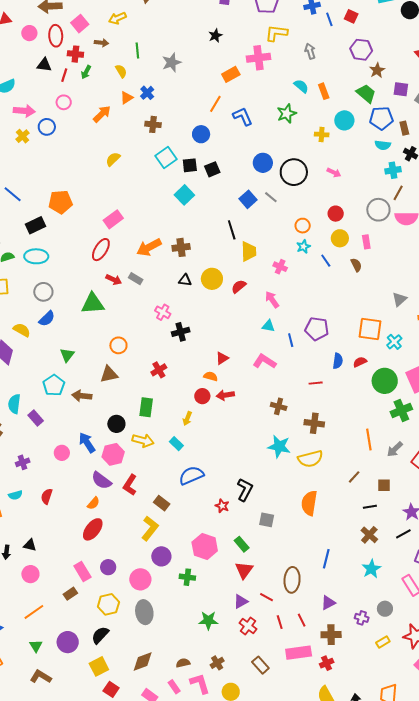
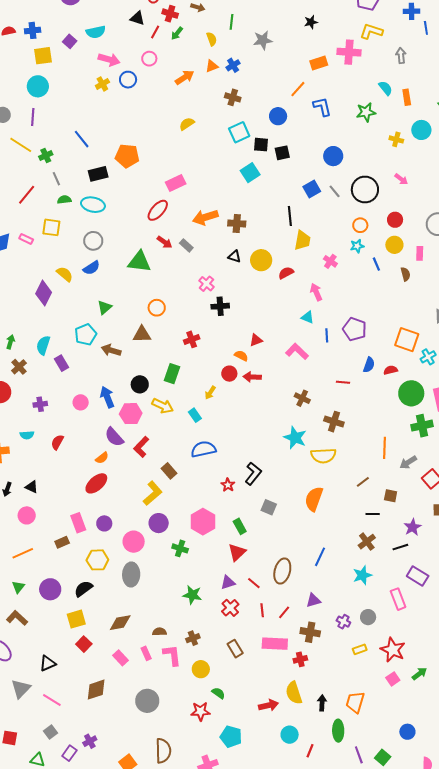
black circle: (294, 172) -> (365, 189), moved
red line: (302, 620) -> (284, 612), turned 56

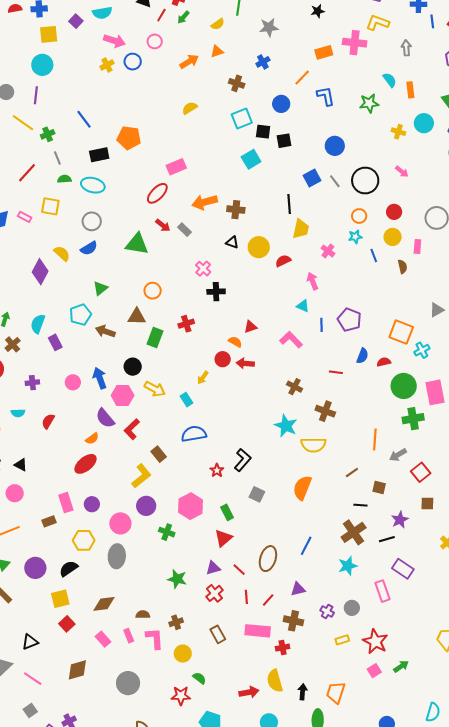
yellow semicircle: (212, 39) -> (218, 24), turned 72
blue cross: (233, 65) -> (263, 62), moved
green rectangle: (172, 374) -> (155, 337), moved
brown cross: (367, 542) -> (354, 532), size x1.4

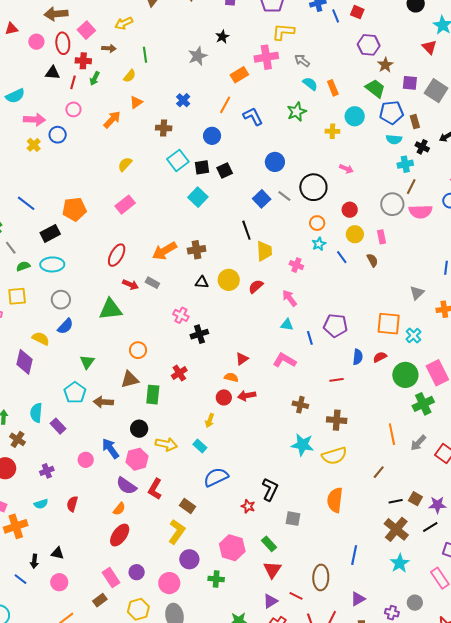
gray star: (269, 27) -> (198, 56), moved
gray arrow: (406, 48) -> (302, 61), moved, turned -35
pink rectangle: (176, 167) -> (125, 205), moved
brown square: (379, 488) -> (415, 499), moved, turned 32
purple star: (400, 520) -> (437, 505), turned -30

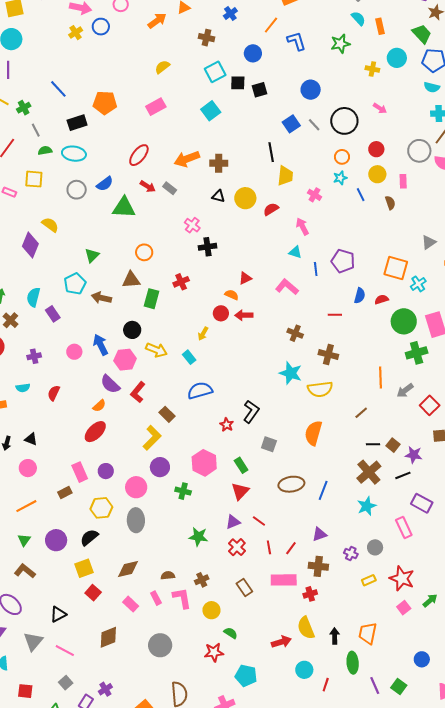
cyan square: (198, 197) -> (211, 111), moved
blue semicircle: (65, 326) -> (105, 184), moved
brown ellipse: (321, 577) -> (291, 484), moved, turned 70

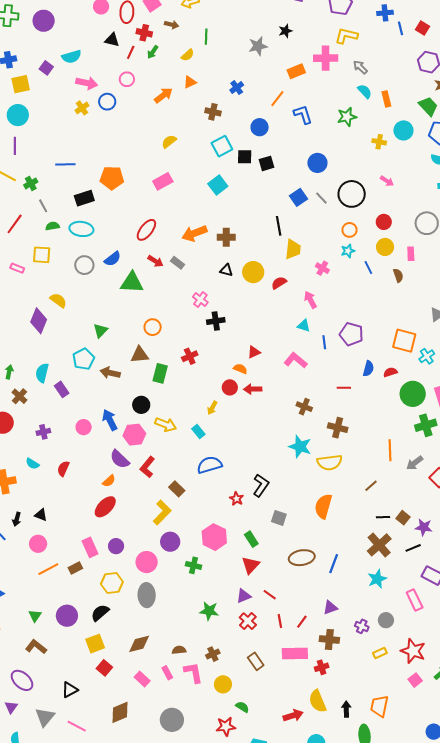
blue line: (58, 89) -> (65, 164), turned -48
cyan semicircle: (23, 388) -> (32, 464), turned 40
orange line: (26, 506) -> (48, 569), moved

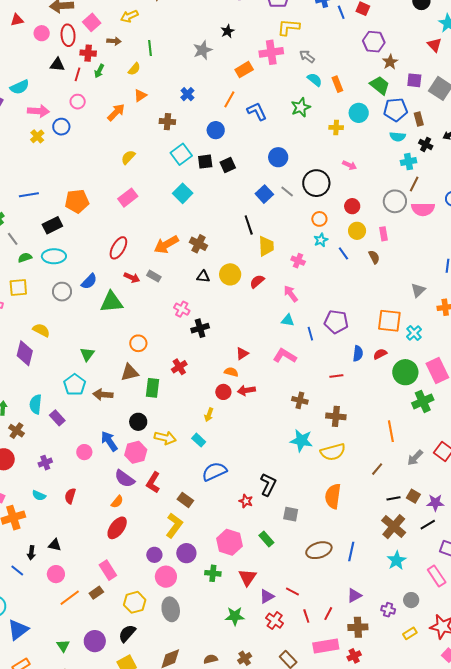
brown cross: (226, 237) -> (198, 244), turned 36
gray arrow: (415, 463) -> (415, 458), moved
purple circle: (116, 546) -> (154, 555), moved
red triangle: (251, 565) -> (248, 577), moved

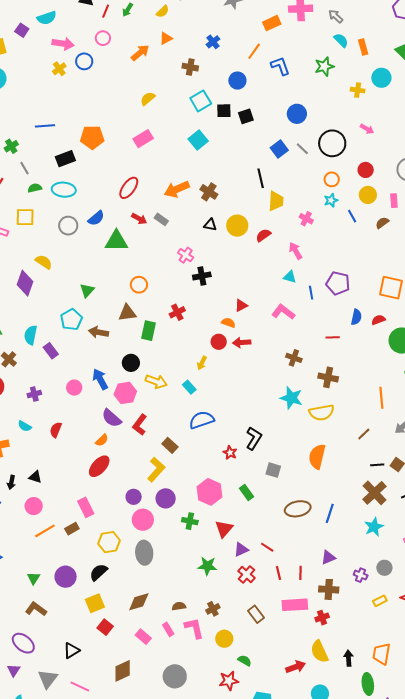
brown semicircle: (374, 257) -> (382, 223), turned -104
red line: (328, 614) -> (300, 573), turned -32

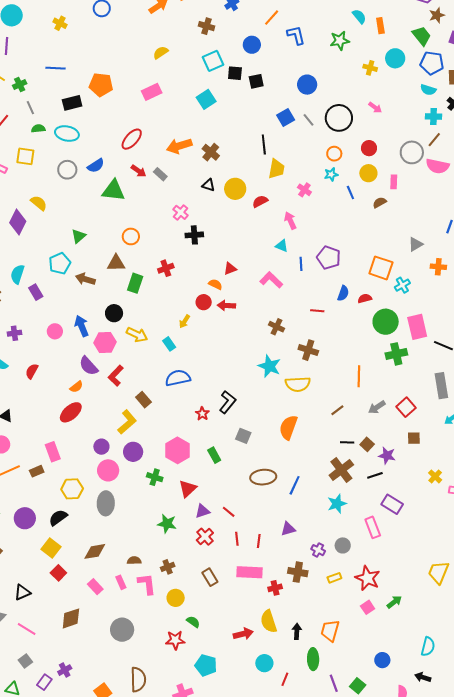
yellow cross: (59, 69) -> (60, 23), moved, turned -32
brown cross: (329, 589) -> (298, 572), moved
yellow square: (95, 603) -> (51, 548), turned -36

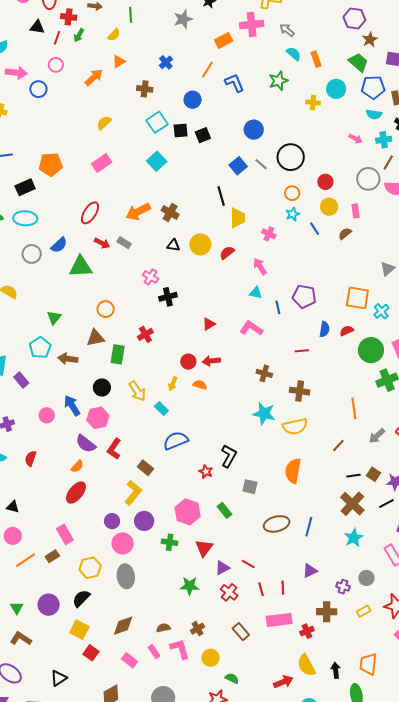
pink arrow: (375, 108) -> (356, 139), moved
orange semicircle: (215, 284) -> (200, 385), moved
yellow arrow: (137, 335) -> (137, 391), moved, turned 40

